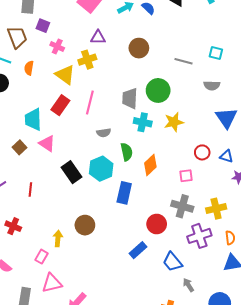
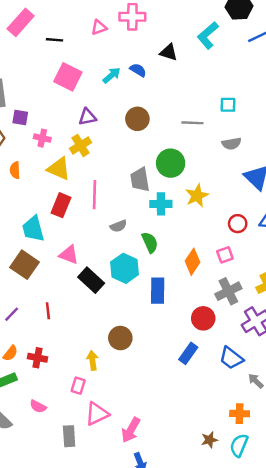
pink triangle: (47, 143) -> (69, 255), moved
brown square: (19, 147) -> (24, 265), size x1.6
orange diamond: (150, 165) -> (192, 262), moved
gray cross: (182, 206) -> (228, 291), turned -30

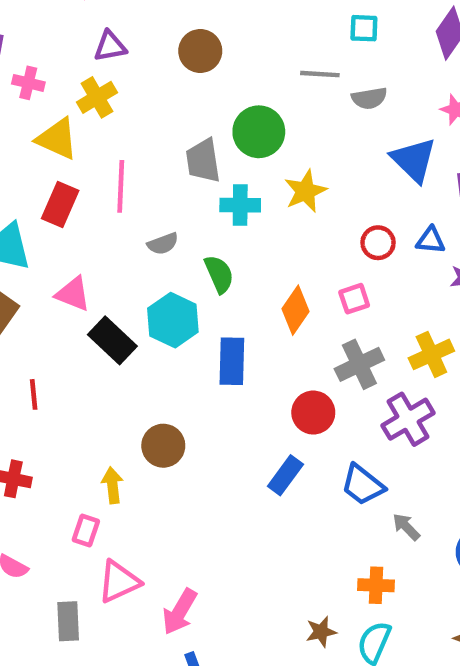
gray line: (192, 123) -> (320, 74), moved

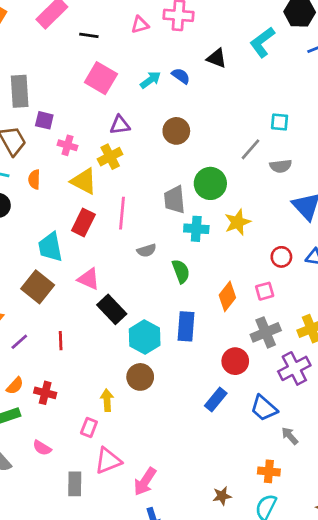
gray line: (320, 74) -> (250, 149), turned -55
cyan hexagon: (173, 320) -> (145, 337), moved
brown star: (321, 632) -> (222, 496), moved

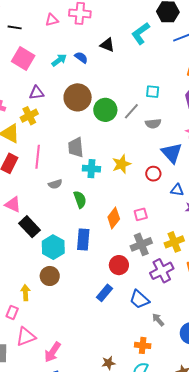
brown circle: (176, 131) -> (78, 97), size x1.4
green circle: (210, 183) -> (105, 110), moved
red circle: (281, 257) -> (153, 174), moved

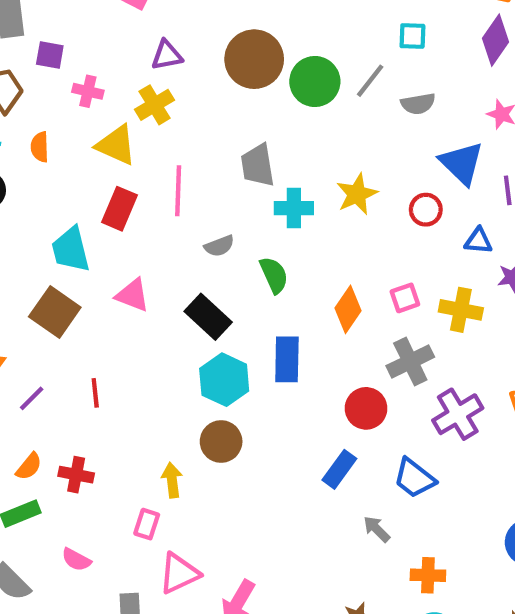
black rectangle: (29, 227) -> (208, 317), moved
yellow cross: (174, 242) -> (461, 310), moved, turned 36
gray arrow: (158, 320) -> (377, 529), moved

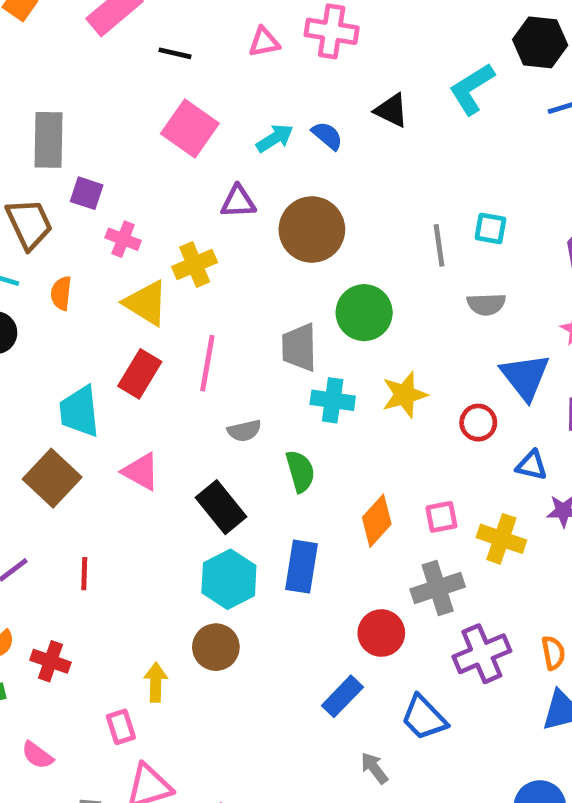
purple triangle: (167, 55) -> (238, 202), moved
gray line: (370, 81) -> (439, 245), moved, turned -54
green circle: (315, 82) -> (364, 313), moved
pink rectangle: (147, 524) -> (121, 727), turned -44

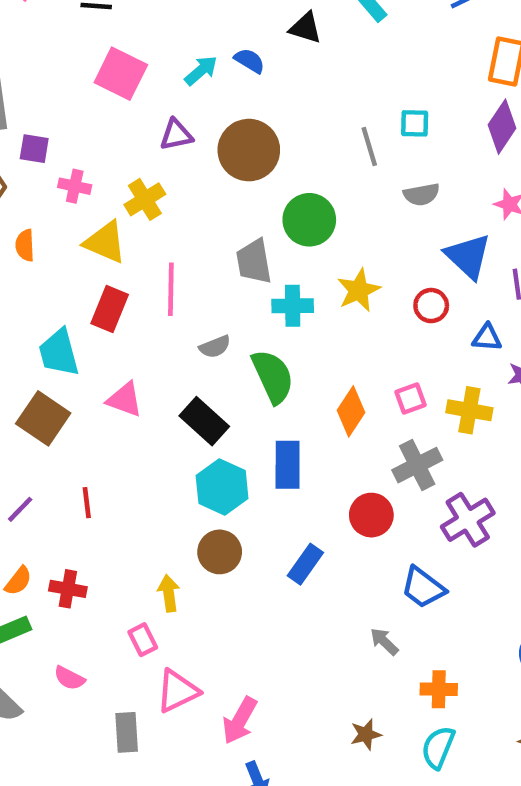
green semicircle: (300, 471) -> (273, 376), size x1.4
blue rectangle: (342, 696) -> (305, 564), moved

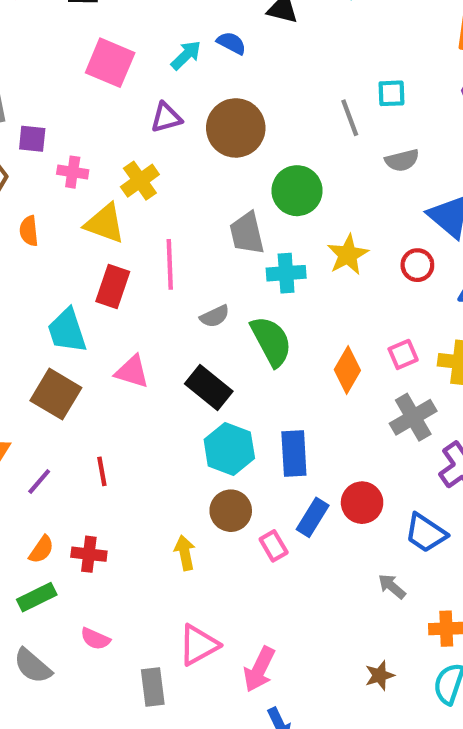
blue rectangle: (288, 465) -> (294, 454), moved
red circle: (371, 515) -> (362, 503), moved
pink rectangle: (143, 640) -> (274, 546), moved

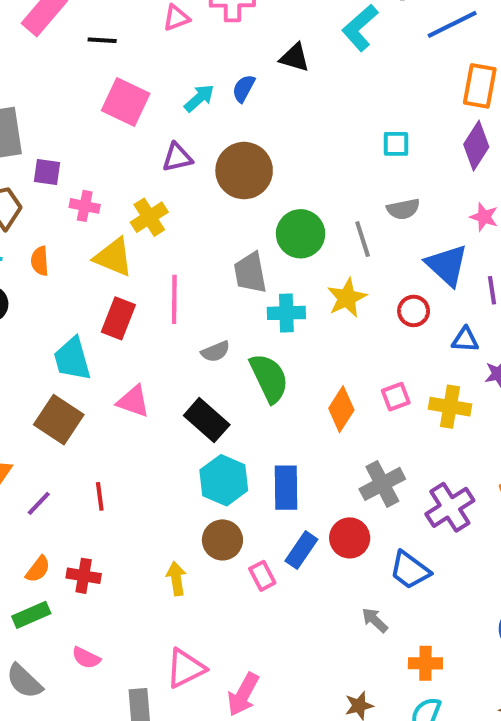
blue semicircle: (231, 43) -> (244, 88), turned -92
gray line: (350, 118) -> (363, 239), moved
gray cross: (413, 417) -> (382, 484), moved

